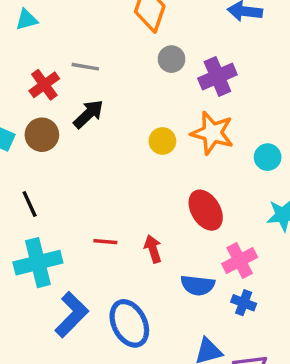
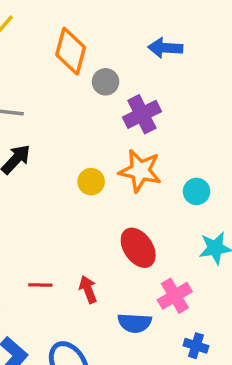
gray circle: (172, 59) -> (106, 82), moved
blue cross: (244, 303) -> (196, 346), moved

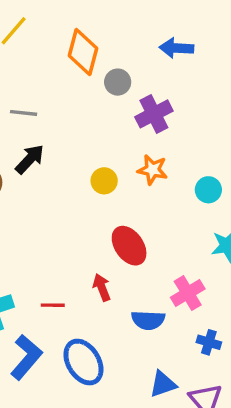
orange star: (140, 171) -> (152, 170), size x0.7
red ellipse: (138, 248) -> (129, 246), moved
red line: (40, 285) -> (53, 305), moved

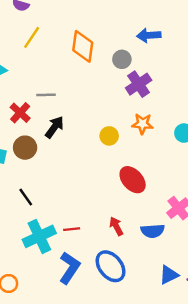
gray circle: (118, 82) -> (122, 59), moved
red arrow: (102, 287) -> (116, 226), moved
red line: (53, 305) -> (72, 229), moved

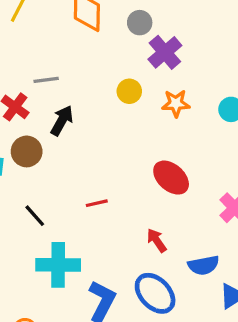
yellow circle: (109, 136) -> (129, 91), moved
red line: (72, 229) -> (97, 203), moved
blue semicircle: (153, 231) -> (203, 265), moved
cyan cross: (39, 236) -> (58, 265), turned 32

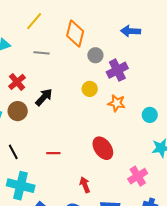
gray circle: (140, 23) -> (95, 55), moved
gray line: (46, 80) -> (41, 53), moved

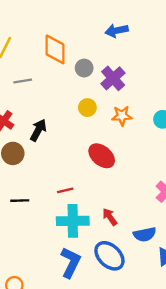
red ellipse: (103, 148) -> (102, 156), moved
black line: (13, 152) -> (20, 201), turned -49
cyan cross: (21, 186) -> (73, 221), moved

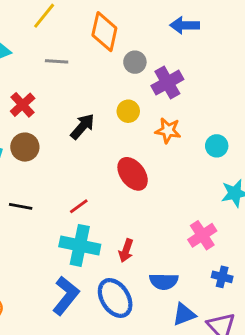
black arrow: (38, 130) -> (82, 126), moved
red line: (65, 190) -> (79, 206), turned -35
red arrow: (110, 217) -> (126, 251), turned -138

